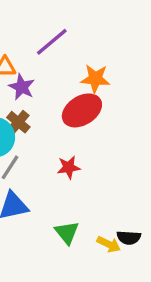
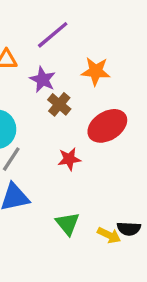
purple star: (22, 87) -> (43, 80), moved
red ellipse: (82, 110) -> (107, 126), moved
brown cross: (18, 122) -> (59, 104), moved

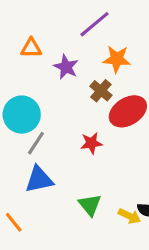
purple line: (53, 35) -> (95, 24), moved
brown cross: (59, 104) -> (101, 91), moved

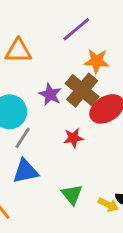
orange triangle: (31, 48) -> (18, 51), size x1.4
purple star: (66, 67) -> (50, 94), moved
brown cross: (101, 91) -> (82, 90), size x1.6

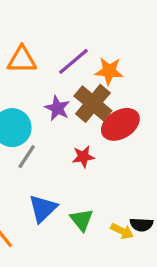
purple line: (76, 29) -> (74, 61), moved
blue triangle: (26, 171) -> (43, 208), moved, turned -32

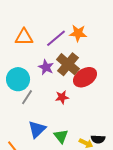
orange star: (109, 71) -> (78, 33), moved

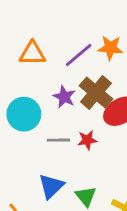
gray line: (27, 97) -> (58, 140), moved, turned 56

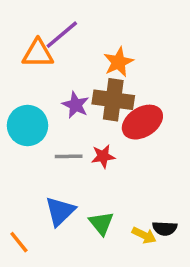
orange star: (110, 48) -> (118, 62), moved, turned -30
purple line: (79, 55) -> (62, 35), moved
brown cross: (96, 92) -> (113, 100), turned -32

